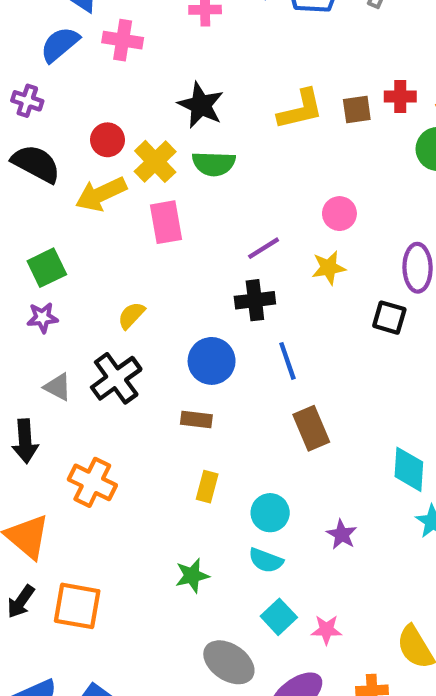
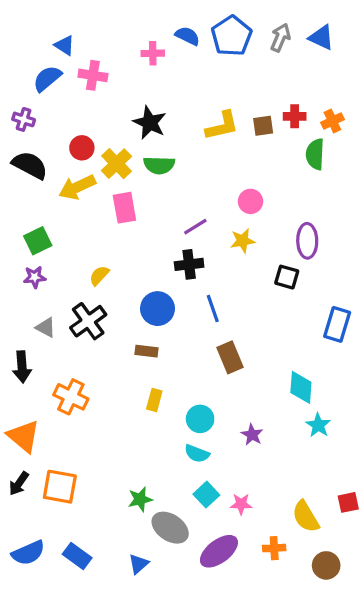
green star: (192, 576) -> (140, 499), moved

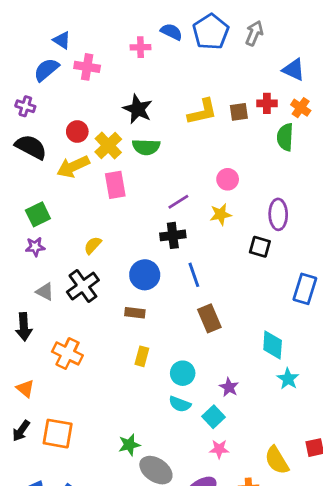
blue triangle: (321, 38) -> (294, 70), moved
orange cross: (332, 121) -> (301, 108), turned -30
orange triangle: (24, 436) -> (25, 389), size x0.6
cyan square: (206, 495) -> (214, 417), moved

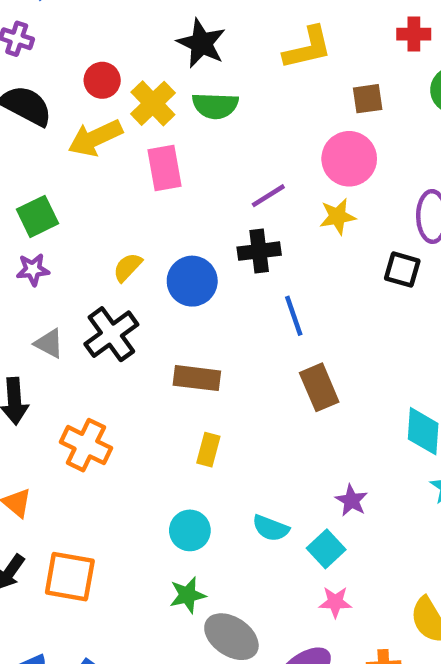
brown square: (239, 112) -> (368, 99), moved
pink circle: (228, 179) -> (349, 159), size x1.5
blue circle: (145, 275) -> (192, 281), moved
brown rectangle: (135, 313) -> (197, 378), size x1.4
cyan circle: (183, 373) -> (190, 530), moved

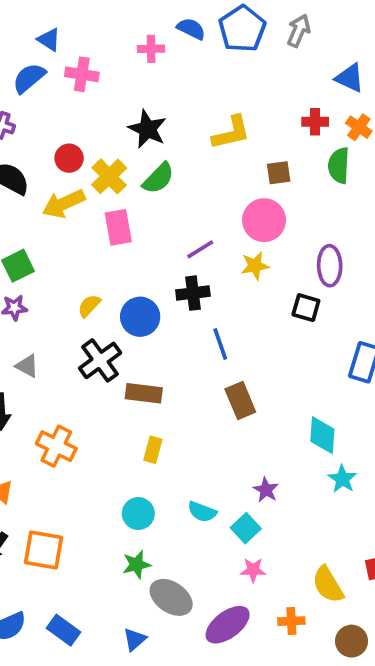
green semicircle: (215, 106) -> (158, 178), turned -48
black cross: (111, 334) -> (100, 360), moved

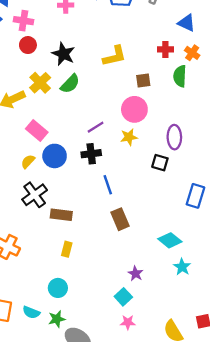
red circle: (69, 158) -> (28, 45), moved
pink rectangle: (118, 227) -> (37, 130), moved, turned -40
blue circle: (140, 317) -> (55, 156), moved
cyan diamond: (322, 435) -> (170, 240), turned -55
cyan semicircle: (202, 512) -> (31, 312), moved

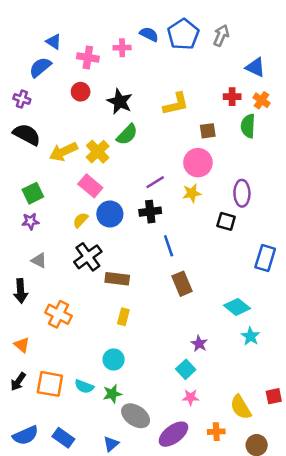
pink cross: (23, 21) -> (88, 57), moved
yellow cross: (40, 83) -> (98, 152), moved

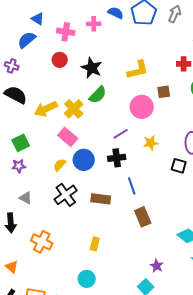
pink circle: (198, 163) -> (142, 107), moved
brown rectangle: (117, 279) -> (101, 199), moved

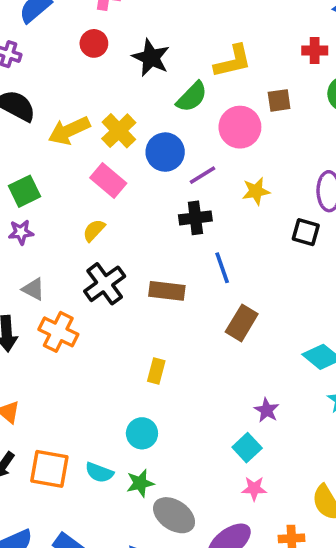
green semicircle: (98, 95) -> (192, 97), moved
blue circle: (84, 160) -> (165, 152), moved
brown rectangle: (143, 217) -> (242, 323), turned 54
orange cross: (42, 242) -> (58, 332), moved

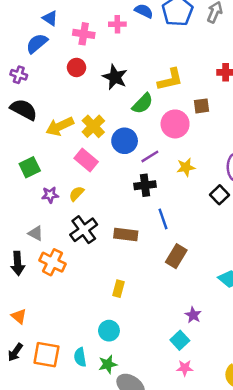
purple star: (21, 232) -> (50, 195), moved
black square: (306, 232) -> (220, 195), turned 30
cyan semicircle: (99, 472) -> (80, 357), turned 60

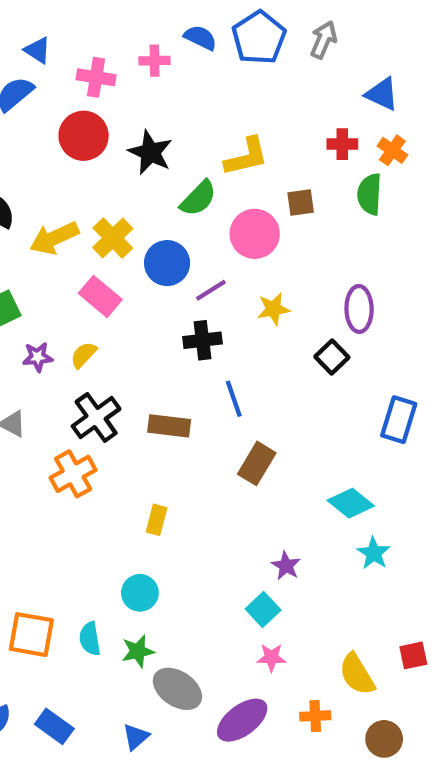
red circle: (77, 67) -> (84, 136), size x1.5
orange cross: (52, 262) -> (73, 474), moved, turned 35

